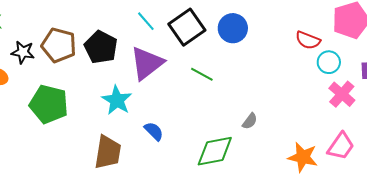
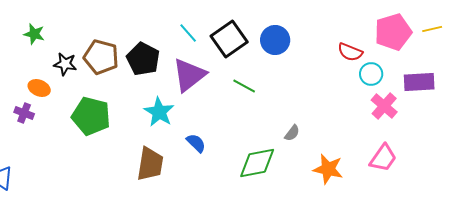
orange star: (303, 157) -> (328, 169), moved

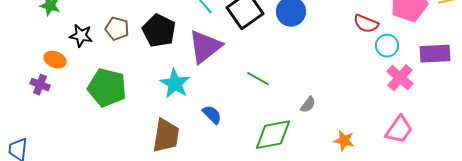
brown pentagon: (101, 57) -> (117, 29), size x0.7
green line: (244, 86) -> (258, 79), moved
orange star: (328, 169) -> (344, 141), size x0.7

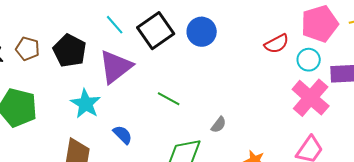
red semicircle: (366, 24) -> (277, 44), turned -50
cyan circle: (387, 46) -> (309, 60), moved
pink cross: (400, 78) -> (311, 98), size x1.4

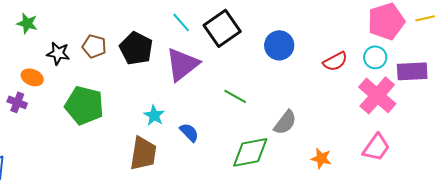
blue circle: (202, 32) -> (279, 45), moved
red semicircle: (277, 44) -> (335, 61), moved
cyan star: (86, 104) -> (154, 115), moved, size x0.7
gray semicircle: (219, 125) -> (285, 122), size x1.5

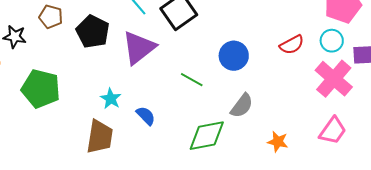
blue circle: (279, 45) -> (234, 56), moved
brown pentagon: (94, 46) -> (51, 17), moved

